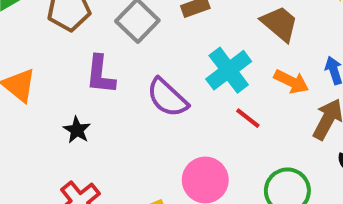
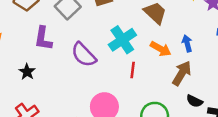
red line: (248, 118) -> (133, 70), turned 56

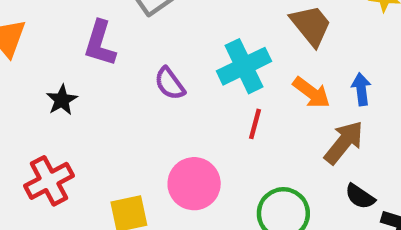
purple semicircle: (84, 55) -> (170, 84), size x0.7

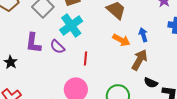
purple L-shape: (100, 43) -> (33, 43), moved
cyan cross: (244, 66) -> (71, 26), moved
red line: (255, 124) -> (86, 58), moved

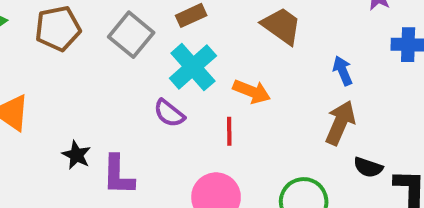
orange arrow: (121, 40) -> (252, 91), moved
purple L-shape: (33, 43) -> (118, 175), moved

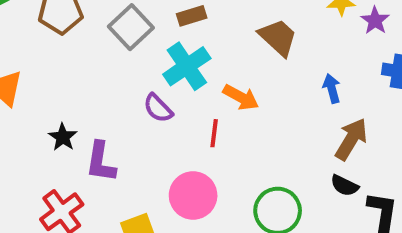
brown arrow: (340, 123) -> (351, 139), moved

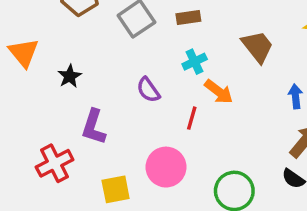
cyan cross: (187, 66) -> (195, 62), moved, size x0.6
black star: (63, 137) -> (70, 76), moved

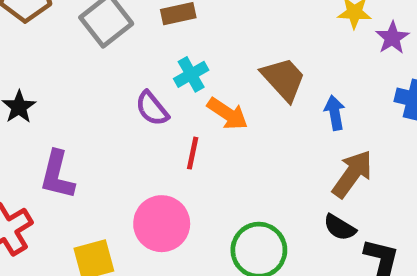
brown trapezoid: (257, 47) -> (283, 79), moved
purple semicircle: (148, 90) -> (152, 108), moved

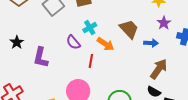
purple star: (392, 38) -> (164, 23), moved
blue arrow: (335, 113) -> (151, 43), turned 104
purple L-shape: (57, 175) -> (41, 58), moved

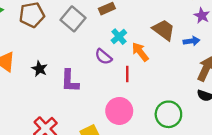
orange arrow: (105, 44) -> (140, 52), turned -150

